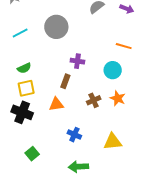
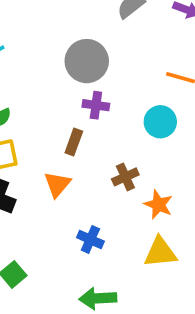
gray circle: (56, 27) -> (87, 61), moved
orange star: (118, 98) -> (158, 205), moved
orange triangle: (56, 104) -> (57, 184), turned -42

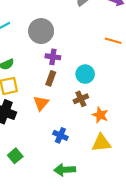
gray circle: (87, 61) -> (41, 31), moved
purple cross: (96, 105) -> (53, 57), moved
cyan circle: (160, 122) -> (85, 74), moved

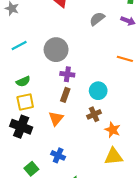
blue cross: (60, 135) -> (58, 155), moved

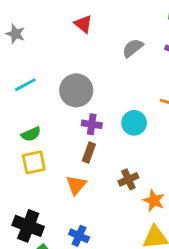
cyan circle: (98, 91) -> (134, 123), moved
black cross: (21, 127) -> (28, 226), moved

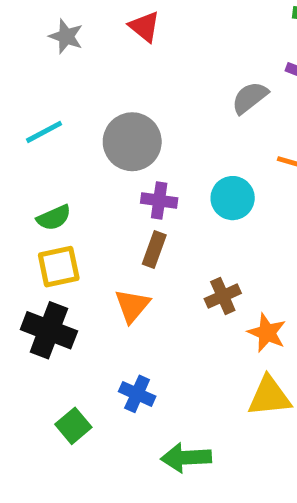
gray star: (15, 34) -> (66, 36), moved
gray semicircle: (133, 48) -> (250, 98), moved
black cross: (28, 226) -> (49, 330), moved

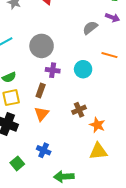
brown rectangle: (154, 249) -> (41, 90), moved

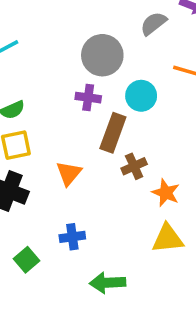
gray circle: (42, 46) -> (102, 55), moved
brown rectangle: (41, 90) -> (113, 133), moved, size x1.5
blue cross: (44, 150) -> (72, 237), turned -32

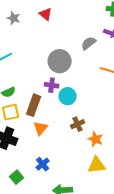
cyan circle: (141, 96) -> (68, 96), moved
brown rectangle: (113, 133) -> (34, 105), moved
blue cross: (72, 237) -> (43, 164), turned -32

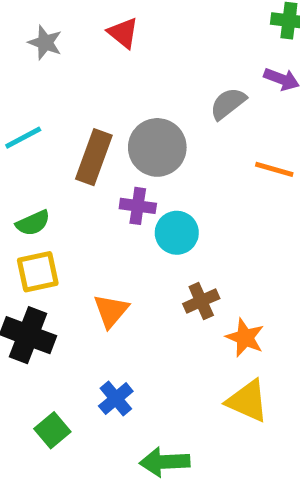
brown rectangle: (34, 105) -> (94, 157), moved
yellow triangle: (97, 165) -> (247, 401), turned 30

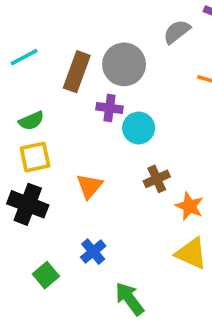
green arrow: (165, 462) -> (129, 299), turned 56

